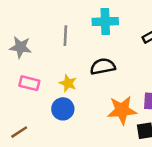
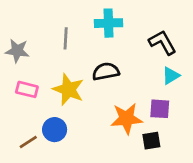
yellow star: (68, 83) -> (68, 89), size x1.6
blue circle: (63, 109) -> (55, 130), moved
brown line: (19, 132) -> (28, 142), moved

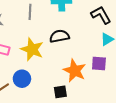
orange star: (126, 119) -> (75, 71), turned 30
black square: (151, 141) -> (60, 92), moved

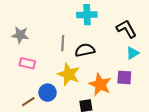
gray line: (30, 12) -> (63, 43), moved
yellow star: (32, 49) -> (69, 74), moved

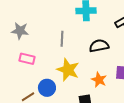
black semicircle: (85, 50) -> (99, 46), moved
orange star: (100, 84) -> (99, 80), size x0.7

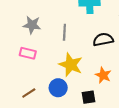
gray star: (20, 31) -> (32, 25), moved
blue circle: (47, 88) -> (58, 88), moved

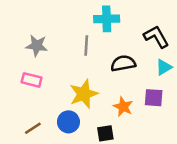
gray line: (64, 32) -> (86, 46), moved
yellow star: (71, 65) -> (84, 94), turned 30

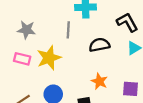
yellow star: (84, 94) -> (49, 58), moved
purple square: (154, 98) -> (130, 89), moved

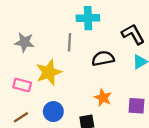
pink rectangle: (22, 59) -> (22, 85), moved

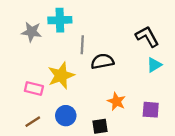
cyan cross: (88, 18) -> (60, 20), moved
gray star: (24, 42) -> (32, 32), moved
black semicircle: (103, 58) -> (102, 61), moved

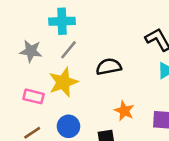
gray star: (32, 32) -> (31, 51), moved
gray line: (82, 45) -> (68, 50), moved, turned 36

